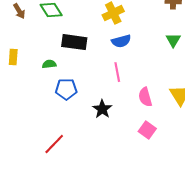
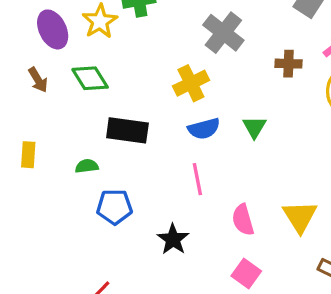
green triangle: (173, 40) -> (254, 127), moved

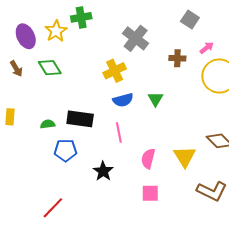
black rectangle: (127, 130) -> (80, 119), moved
pink semicircle: (243, 220) -> (148, 159), turned 30
pink square: (246, 273) -> (150, 193), turned -36

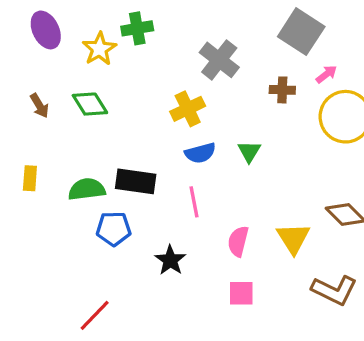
gray square: (190, 20) -> (301, 32), size x1.6
purple ellipse: (26, 36) -> (46, 30), moved
green semicircle: (48, 124) -> (87, 189), size x1.6

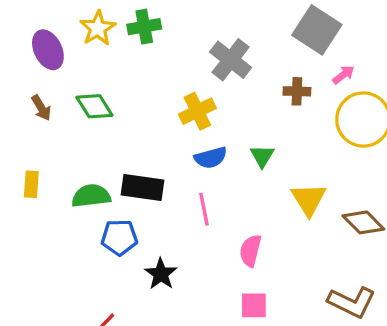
purple ellipse: (46, 30) -> (48, 50), moved
yellow star: (99, 49) -> (98, 28), moved
yellow triangle: (293, 238) -> (309, 199), moved
black star: (170, 260) -> (161, 274), moved

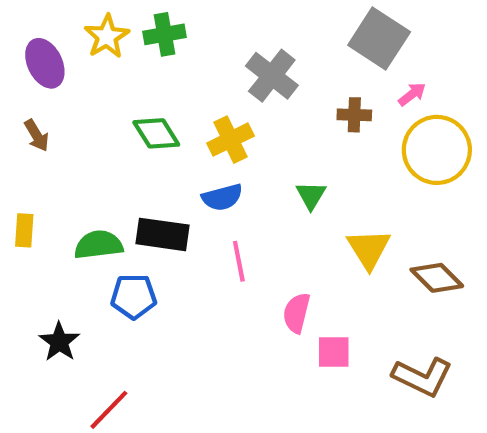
green diamond: (94, 106) -> (156, 133), moved
blue semicircle: (211, 158) -> (222, 197), moved
black star: (161, 274) -> (59, 342), moved
pink square: (254, 305) -> (334, 352), moved

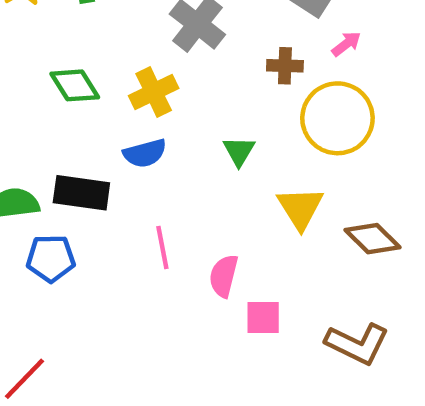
yellow circle: (437, 150) -> (337, 118), moved
pink line: (239, 261) -> (162, 247), moved

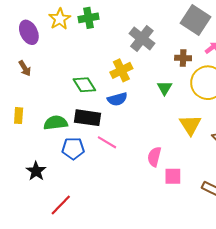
green diamond: (75, 85) -> (84, 85), moved
green triangle: (239, 151) -> (165, 88), moved
pink line: (162, 247) -> (107, 142), moved, turned -48

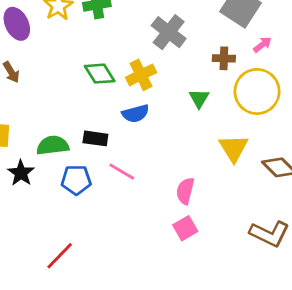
green diamond: (84, 85) -> (100, 74), moved
black rectangle: (87, 118) -> (95, 138), size x0.7
black star: (36, 171) -> (21, 173), moved
pink square: (173, 176) -> (185, 228), moved, turned -30

